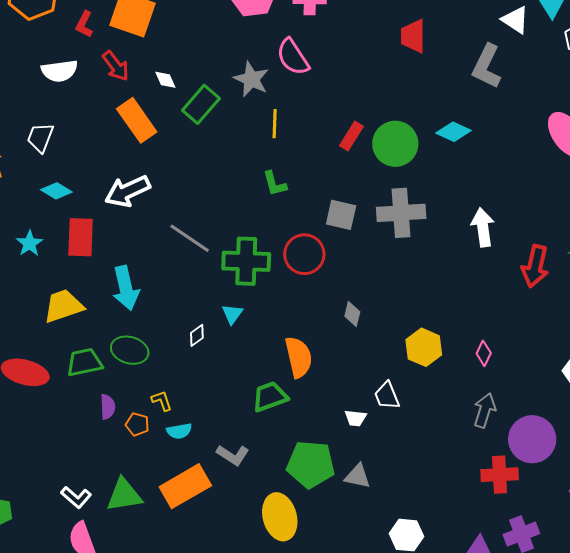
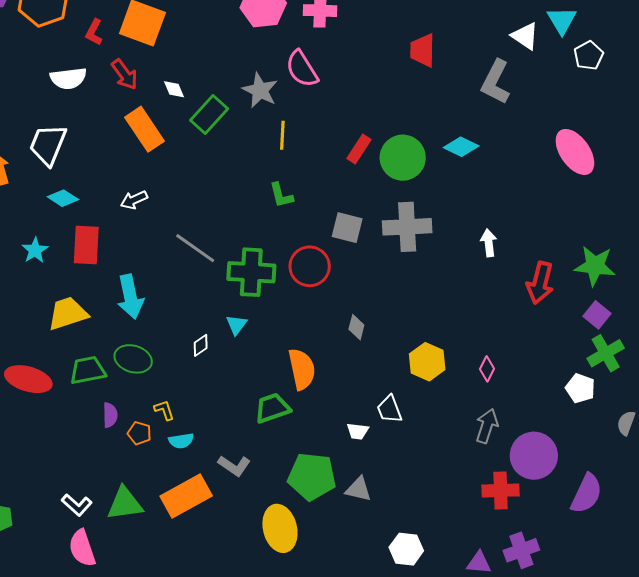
white trapezoid: (40, 138) -> (48, 145), size x1.4
white arrow: (127, 191) -> (134, 200), size x0.6
white arrow: (483, 227) -> (489, 243), size x0.7

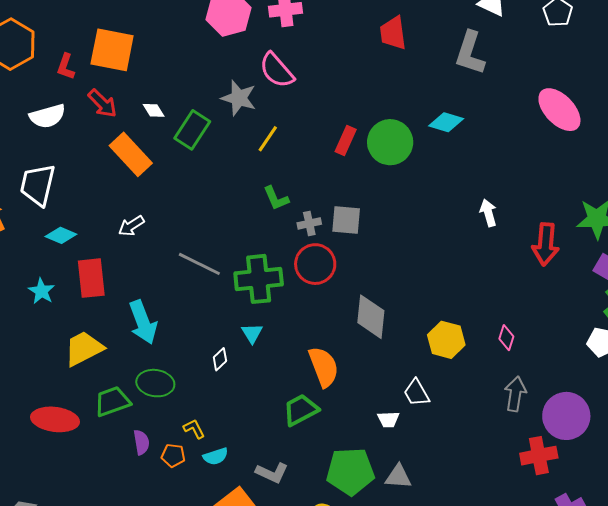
yellow line: (282, 135) -> (268, 139), turned 40
gray cross: (407, 227) -> (309, 223), moved, size x0.5
gray diamond: (356, 327) -> (371, 317), size x1.8

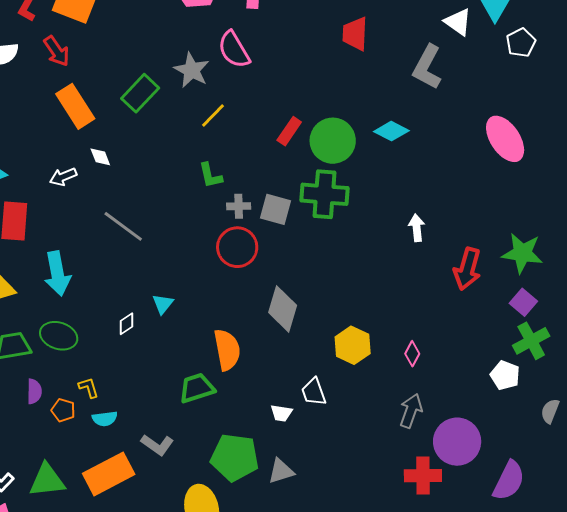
white diamond: (154, 110) -> (100, 157), moved
green cross: (259, 279) -> (324, 194), moved
gray triangle: (398, 477) -> (281, 471), turned -32

